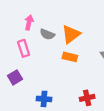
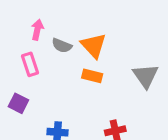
orange triangle: (71, 34) -> (94, 46), turned -36
purple square: (15, 77) -> (18, 103), turned -32

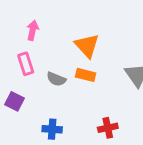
gray semicircle: (62, 46) -> (56, 79), moved

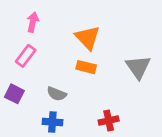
pink rectangle: (26, 64) -> (26, 56), turned 55
gray semicircle: (56, 79) -> (57, 94), moved

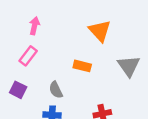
orange triangle: (88, 38) -> (100, 31), moved
gray semicircle: (57, 94) -> (56, 90), turned 42

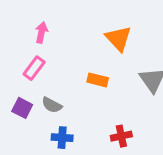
gray semicircle: (56, 90) -> (52, 105), moved, turned -36

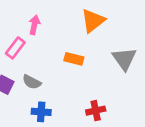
pink arrow: (41, 33) -> (34, 25), moved
orange triangle: (118, 38) -> (93, 21), turned 35

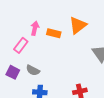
orange rectangle: (74, 59) -> (54, 33), moved

